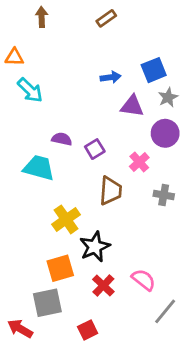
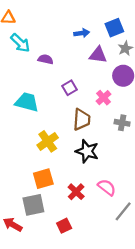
purple semicircle: (62, 139) -> (45, 59), moved
black star: (95, 247) -> (87, 151), moved, turned -30

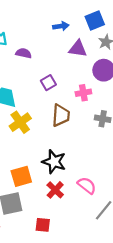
pink cross: (103, 98) -> (83, 93), turned 32
yellow cross: (48, 141) -> (20, 122), moved
black star: (87, 151) -> (54, 162), moved
red square: (64, 226) -> (43, 225), turned 32

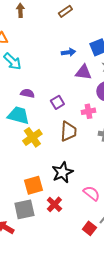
purple semicircle: (24, 53) -> (27, 93), moved
black star: (54, 162) -> (62, 172), turned 30
red cross: (55, 190) -> (54, 204), moved
red square: (43, 225) -> (89, 228), moved, turned 32

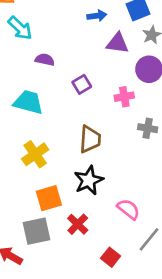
purple semicircle: (27, 93) -> (45, 60), moved
brown trapezoid: (68, 131) -> (90, 139), moved
yellow cross: (32, 137) -> (35, 154), moved
red square: (89, 228) -> (111, 257), moved

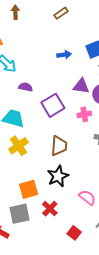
purple triangle: (117, 43) -> (81, 86), moved
purple square: (82, 84) -> (53, 105), size x1.6
yellow cross: (35, 154) -> (18, 146), moved

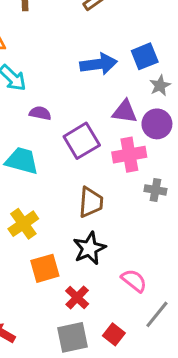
blue arrow: (64, 55) -> (99, 64), size x1.6
pink cross: (84, 114) -> (129, 155), size x1.5
yellow cross: (18, 146) -> (23, 224), moved
gray square: (19, 214) -> (72, 337), moved

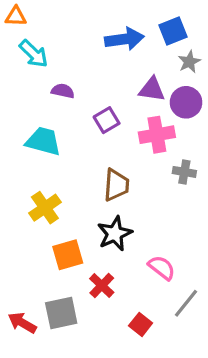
purple square: (82, 141) -> (107, 120), size x0.7
gray square: (72, 337) -> (61, 313), moved

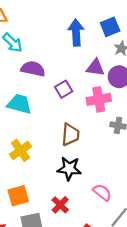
blue arrow: (124, 39) -> (76, 33), turned -85
purple semicircle: (63, 91) -> (33, 69), size x1.5
black star: (115, 234) -> (69, 169), turned 30
orange square: (68, 255) -> (18, 196), moved

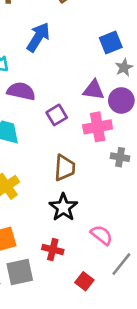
blue arrow: (76, 33) -> (38, 37), moved, turned 35
black star: (69, 169) -> (63, 207), turned 30
red cross: (60, 205) -> (53, 250), turned -30

